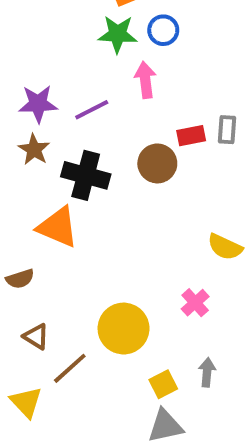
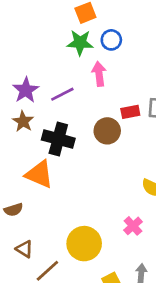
purple star: (38, 104) -> (26, 90), turned -30

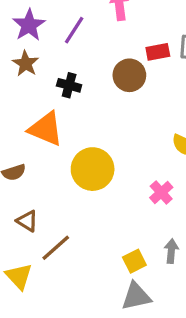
purple line: (62, 94) -> (74, 30), turned -30
black cross: (58, 139) -> (69, 85), size x0.6
yellow circle: (84, 244) -> (93, 169), moved

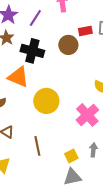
black cross: (69, 85) -> (32, 51), size x1.6
pink cross: (161, 192) -> (87, 115), size x1.6
brown line: (56, 248) -> (37, 146), moved, turned -60

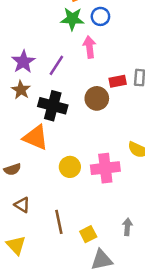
yellow circle: (46, 101) -> (70, 167), size x0.7
pink cross: (87, 115) -> (105, 168), moved, turned 35
yellow square: (71, 156) -> (88, 234), moved

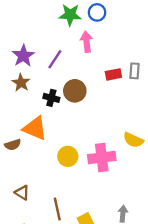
brown circle: (97, 98) -> (75, 91), moved
black cross: (53, 106) -> (51, 98), size x0.6
brown semicircle: (12, 169) -> (13, 145), moved

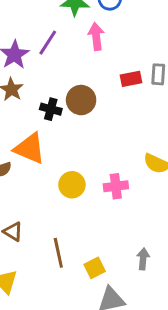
purple line: (55, 59) -> (48, 43), moved
pink cross: (102, 158) -> (116, 186), size x0.7

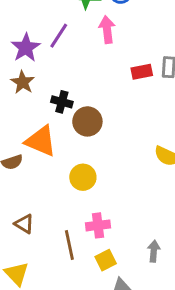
brown circle: (81, 100) -> (87, 121), moved
pink cross: (116, 186) -> (98, 225), moved

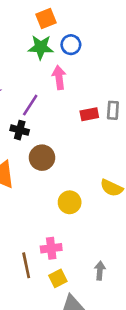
purple line: (59, 36) -> (30, 105), moved
black cross: (62, 102) -> (20, 130), moved
yellow circle: (83, 177) -> (70, 202), moved

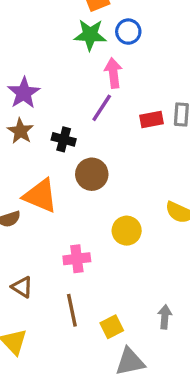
purple line: (30, 105) -> (102, 108), moved
pink cross: (51, 248) -> (77, 259), moved

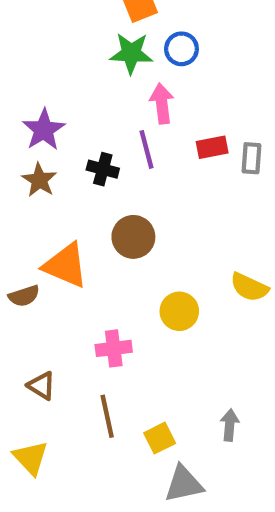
purple line: (102, 108) -> (147, 149), turned -48
red rectangle: (152, 119) -> (212, 147), moved
black cross: (64, 139) -> (103, 169), moved

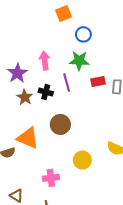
green star: (131, 53) -> (79, 61), moved
pink arrow: (162, 104) -> (45, 61), moved
brown star: (39, 180) -> (25, 97), moved

